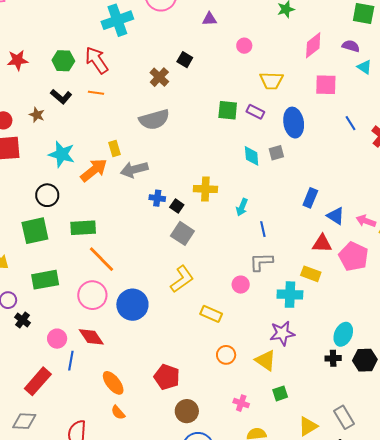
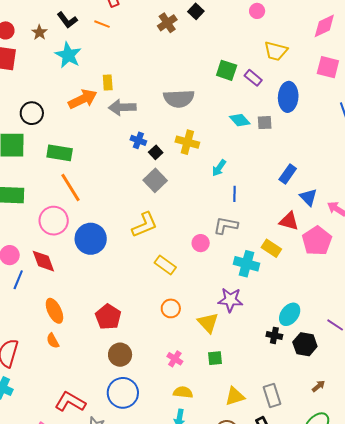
gray semicircle: (154, 120) -> (179, 99), moved
cyan star: (62, 154) -> (68, 55), moved
cyan diamond: (252, 156) -> (240, 120), turned -50

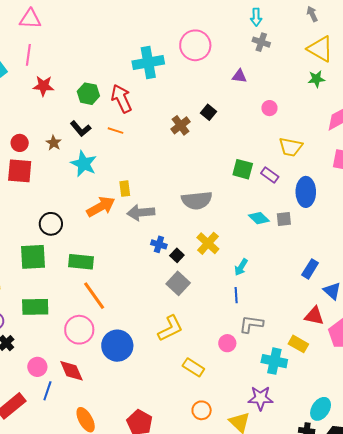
yellow cross: (187, 142) -> (208, 243), turned 30
blue line: (234, 194) -> (236, 295), moved

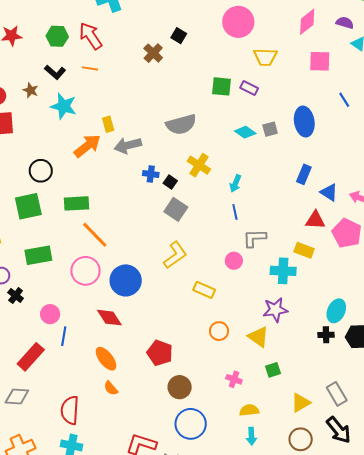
pink circle: (269, 108) -> (238, 22), size x2.0
blue ellipse: (306, 192) -> (304, 122), moved
red diamond: (71, 371) -> (109, 318), moved

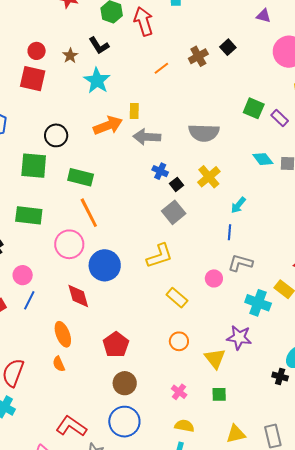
orange line: (90, 68) -> (161, 68), moved, turned -63

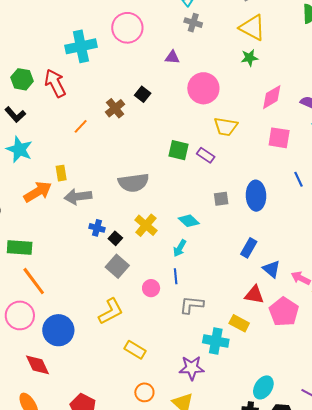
cyan diamond: (263, 159) -> (189, 221), moved
pink circle: (214, 278) -> (151, 288), moved
purple star: (239, 338) -> (192, 368), moved

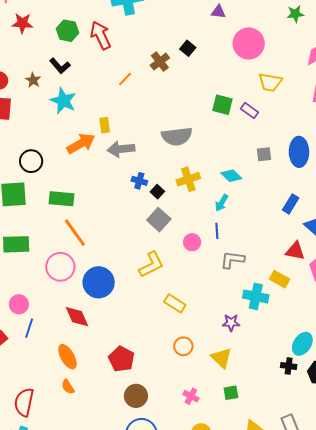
yellow cross: (146, 225) -> (188, 179), turned 30
purple star: (192, 368) -> (231, 323), size x0.7

